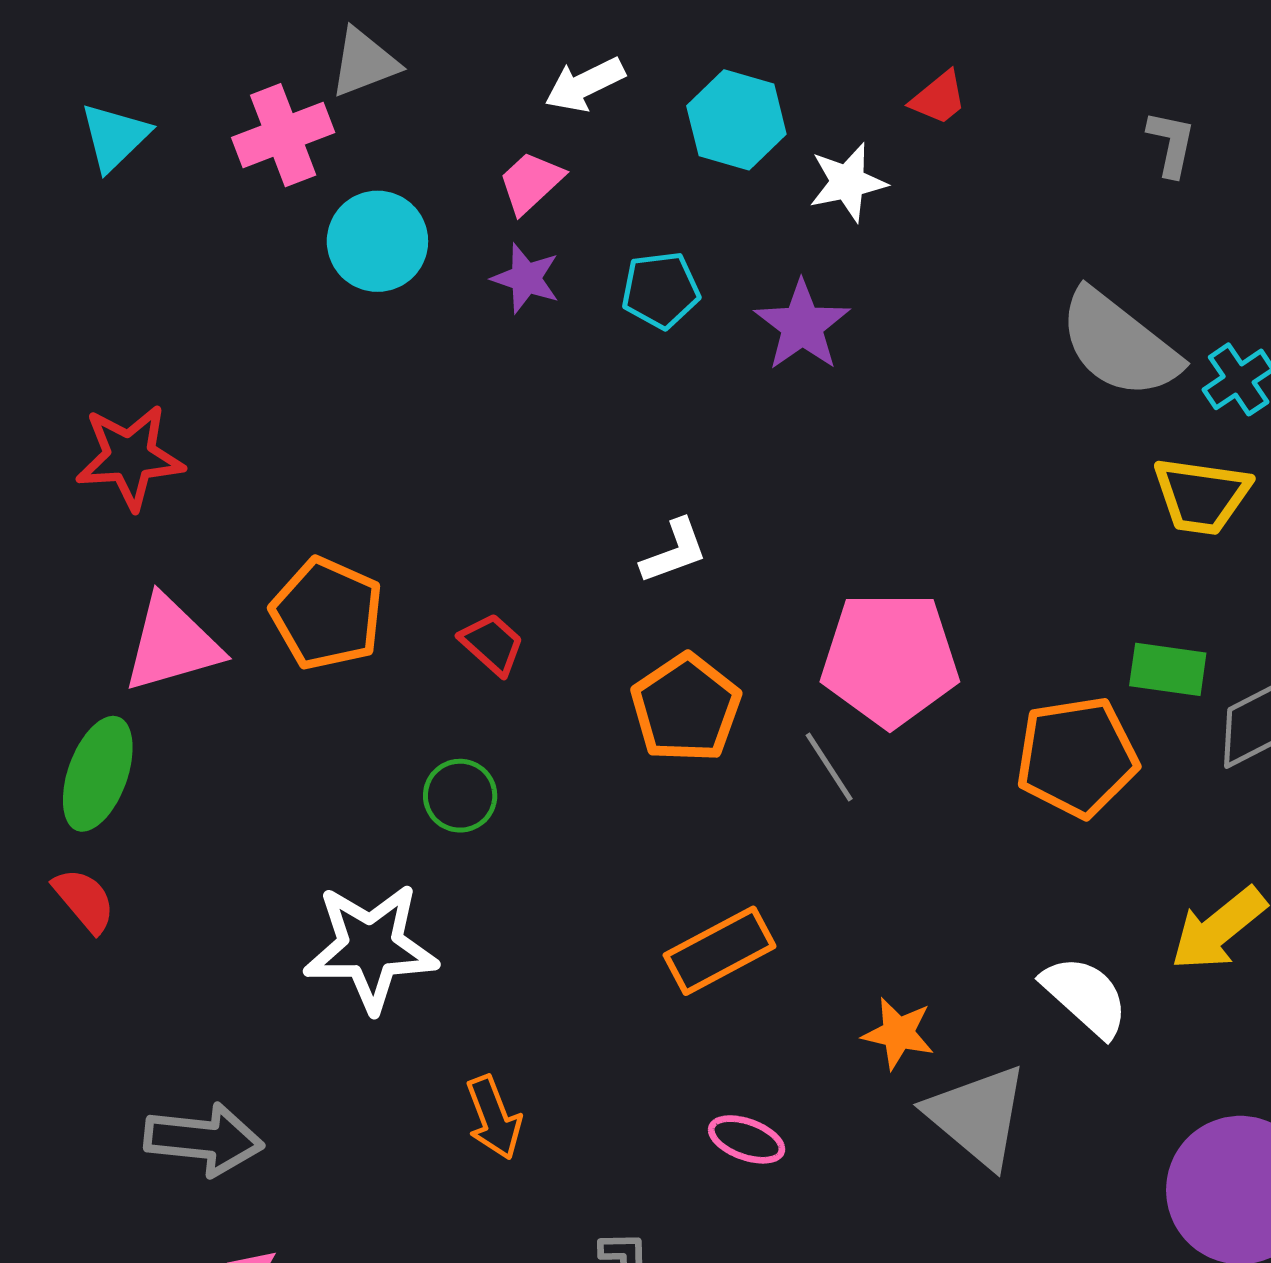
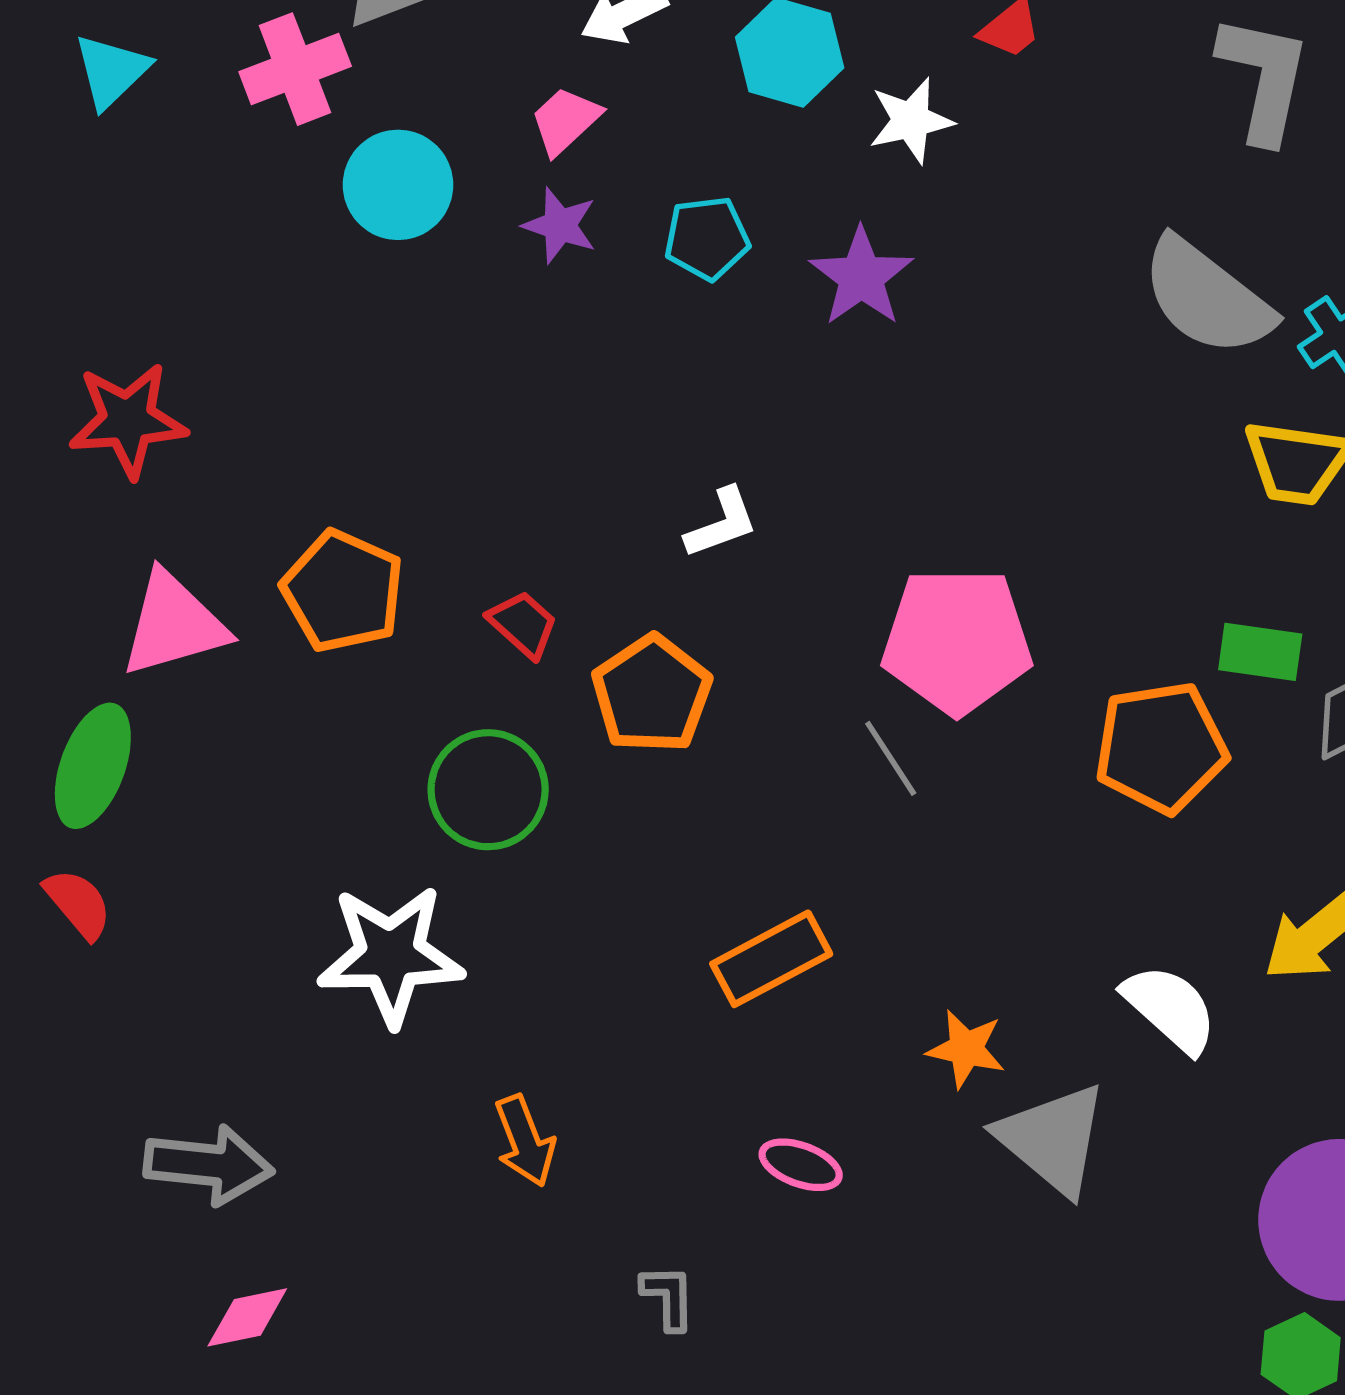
gray L-shape: (1171, 144) -> (1264, 78), size x1.8
orange pentagon: (686, 708) -> (652, 694), moved
green circle: (460, 796) -> (488, 790), size x1.5

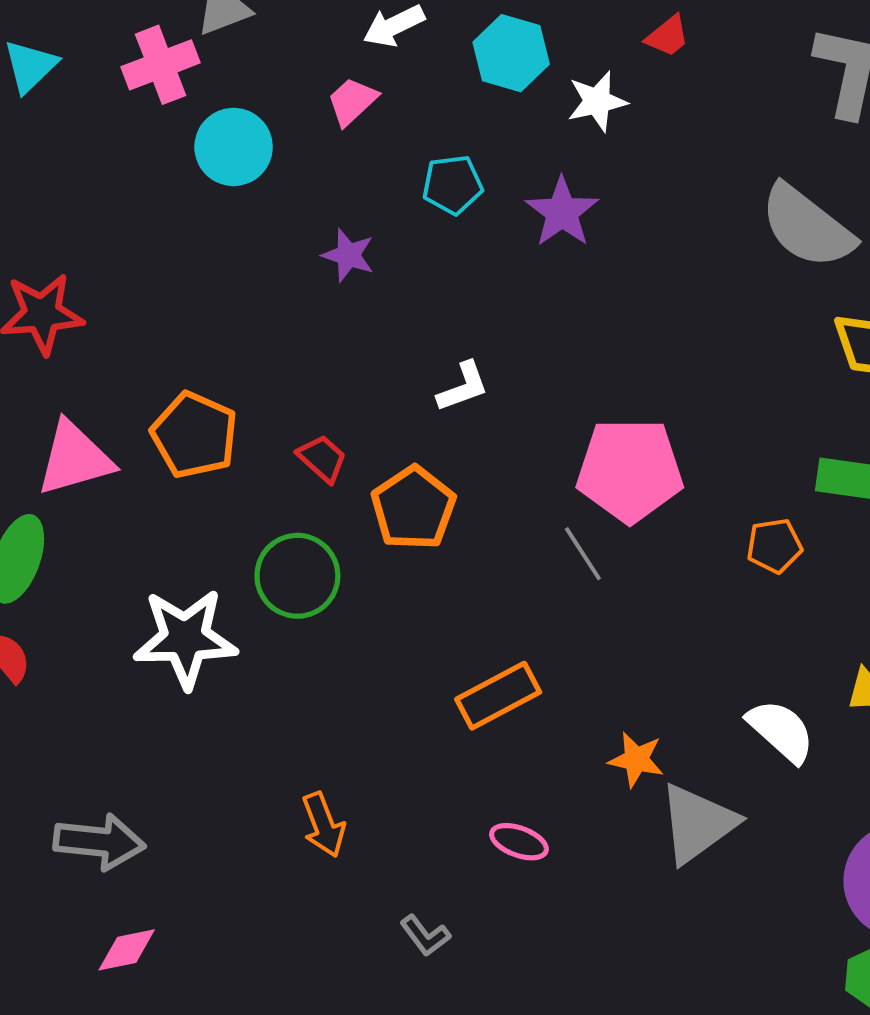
purple star: (560, 225) -> (348, 255), moved
orange pentagon: (1161, 747) -> (774, 546), size x0.6
white star: (391, 955) -> (185, 638), moved
gray triangle: (1052, 1139) -> (698, 823), turned 44
gray L-shape: (668, 1297) -> (425, 936), turned 144

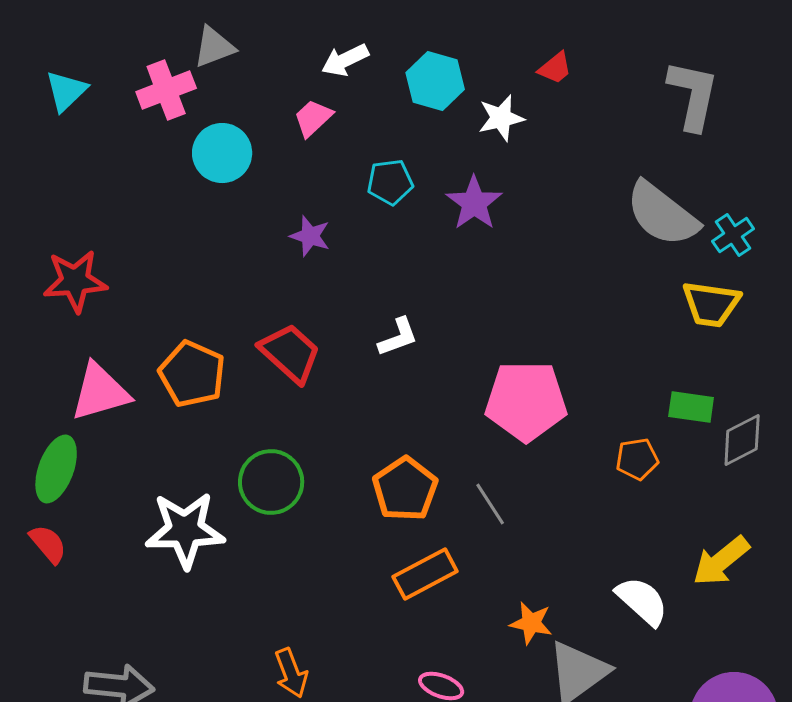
red trapezoid: (322, 458) -> (290, 353), moved, size x1.6
orange pentagon: (413, 508) -> (405, 489), moved
gray line: (583, 554) -> (490, 504), moved

